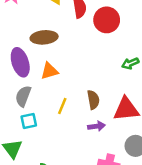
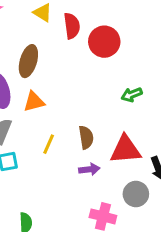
brown ellipse: (44, 37) -> (28, 61), turned -70

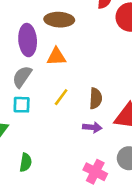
brown ellipse: (28, 61) -> (59, 20), turned 64

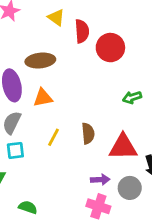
purple arrow: (92, 127) -> (100, 180), moved
green semicircle: (26, 162) -> (28, 207), turned -72

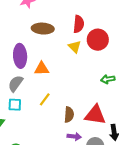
yellow triangle: (56, 17) -> (75, 47), moved
brown ellipse: (40, 61) -> (43, 29), moved
brown semicircle: (88, 133) -> (69, 115), moved

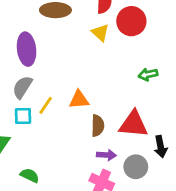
orange triangle: (42, 69) -> (79, 100), moved
yellow line: (45, 99) -> (46, 105), moved

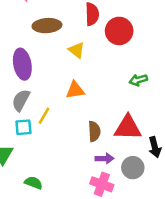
yellow triangle: (100, 33) -> (77, 50), moved
orange triangle: (79, 100) -> (75, 90), moved

